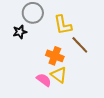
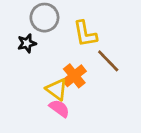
orange cross: (55, 56) -> (74, 76), turned 30
yellow triangle: (59, 75) -> (57, 89), moved

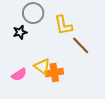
orange cross: (74, 76) -> (54, 73), moved, turned 30
pink semicircle: (59, 108) -> (19, 75), moved, turned 112

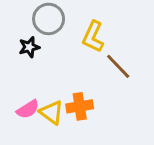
yellow L-shape: (63, 25) -> (93, 37), turned 35
yellow triangle: (42, 67) -> (51, 112), moved

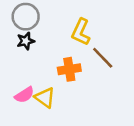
gray circle: (49, 19) -> (26, 17), moved
orange cross: (80, 106) -> (69, 69), moved

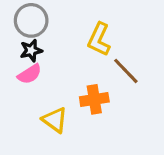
orange cross: (69, 69) -> (94, 99), moved
pink semicircle: (24, 95) -> (30, 74), moved

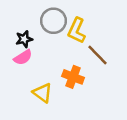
gray circle: (31, 20) -> (53, 21), moved
orange cross: (94, 99) -> (73, 77), turned 30

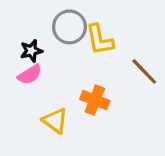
yellow L-shape: (77, 31) -> (100, 40), turned -35
brown line: (97, 55) -> (144, 71), moved

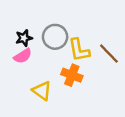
gray circle: (69, 27) -> (55, 37), moved
yellow L-shape: (100, 40) -> (79, 50), moved

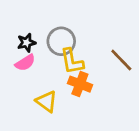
yellow L-shape: (79, 50) -> (72, 61), moved

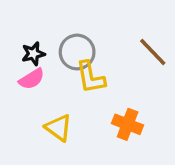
brown line: (121, 60) -> (153, 52), moved
orange cross: (80, 84) -> (128, 124), moved

